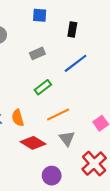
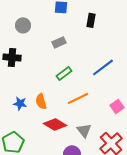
blue line: (76, 63) -> (103, 67), moved
gray triangle: (67, 138) -> (84, 130), moved

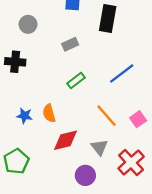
black rectangle: (91, 20) -> (108, 18), size x1.6
orange line: (78, 98) -> (106, 116), moved, turned 75
red diamond: (55, 124) -> (65, 140), turned -45

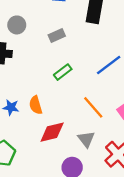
gray circle: (28, 24) -> (17, 25), moved

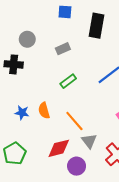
orange line: (93, 107) -> (74, 121), moved
red diamond: (52, 132) -> (59, 148), moved

